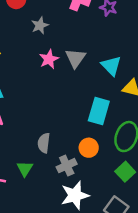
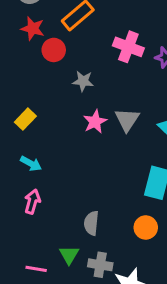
gray star: (40, 25) -> (83, 81), turned 30
gray cross: (67, 166) -> (100, 265), moved, turned 36

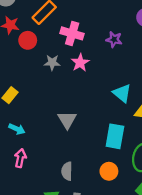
pink cross: (128, 47) -> (72, 33), moved
gray triangle: (127, 120) -> (67, 120), moved
pink star: (95, 122) -> (80, 63), moved

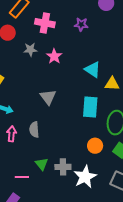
pink star: (80, 63) -> (54, 56), moved
gray semicircle: (67, 171) -> (34, 130), moved
orange circle: (109, 171) -> (95, 146), moved

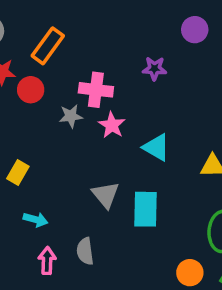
pink cross: (45, 23) -> (96, 90), moved
cyan triangle: (93, 70) -> (156, 147), moved
cyan rectangle: (90, 107) -> (146, 209), moved

